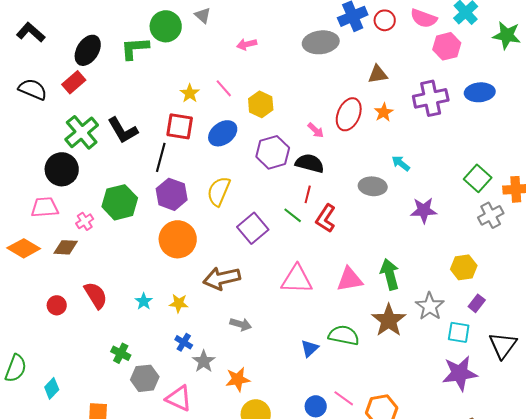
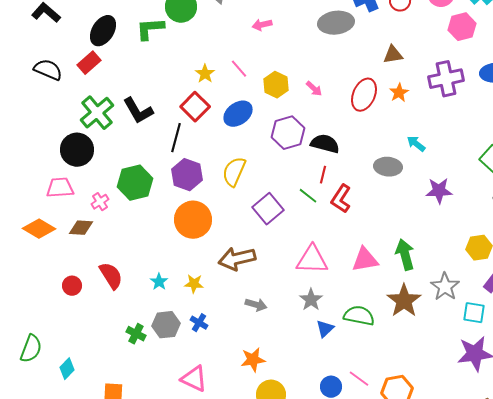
red square: (180, 126) -> (195, 107), turned 36
pink arrow: (316, 130) -> (314, 89), moved
gray star: (204, 361) -> (311, 300), moved
gray hexagon: (145, 378) -> (166, 325), moved

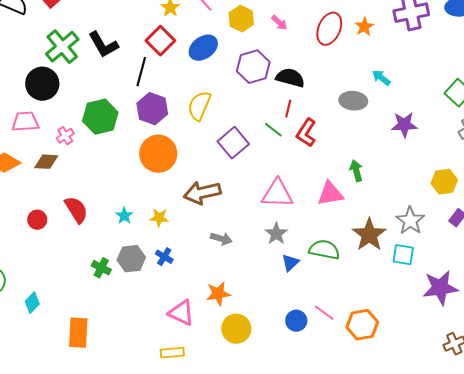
green arrow: (405, 255) -> (356, 171), moved, size x0.7
cyan square: (474, 313) -> (403, 255), moved
pink triangle: (194, 379) -> (181, 313), moved

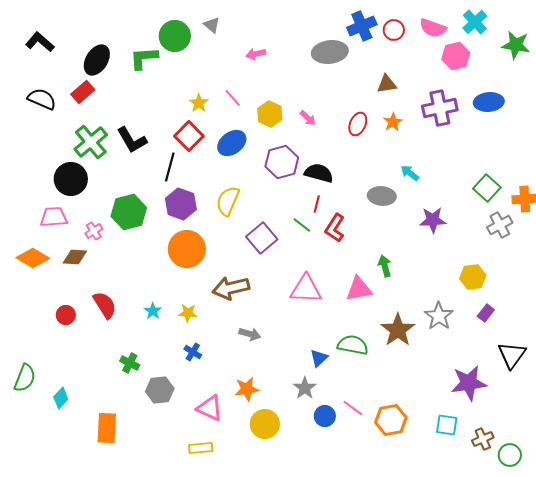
red ellipse: (329, 29) -> (358, 124), size x0.7
gray star: (276, 234) -> (305, 388), moved
cyan square: (403, 255) -> (447, 425), moved
gray hexagon: (131, 259) -> (160, 390), moved

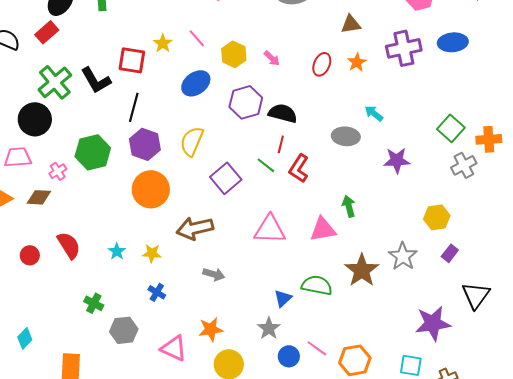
red square: (189, 136) -> (132, 60), moved, turned -36

